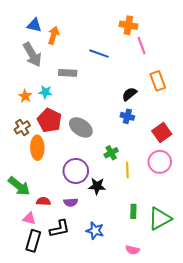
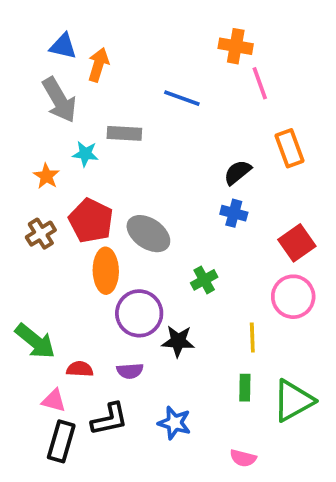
cyan star: (45, 92) -> (85, 154), moved
orange ellipse: (37, 148) -> (106, 271), moved
yellow line: (127, 170) -> (252, 337), moved

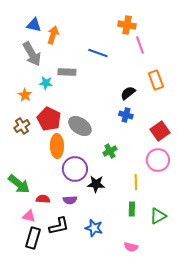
green triangle: (293, 401) -> (158, 216), size x0.7

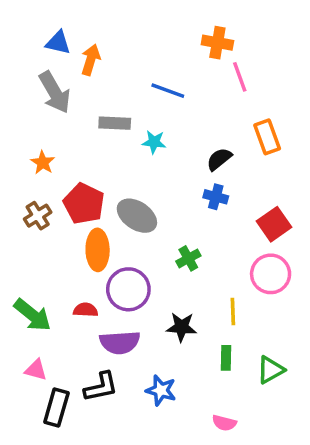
cyan star: (46, 83) -> (154, 142), moved
black star: (96, 184) -> (181, 327), moved
red semicircle: (43, 199) -> (86, 310), moved
purple semicircle: (70, 200) -> (120, 342), size x1.6
pink triangle: (29, 216) -> (36, 370), moved

